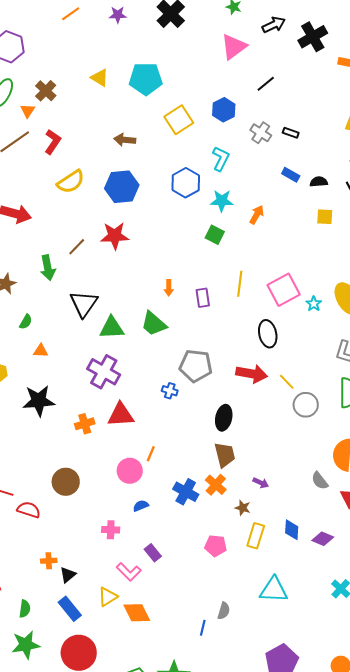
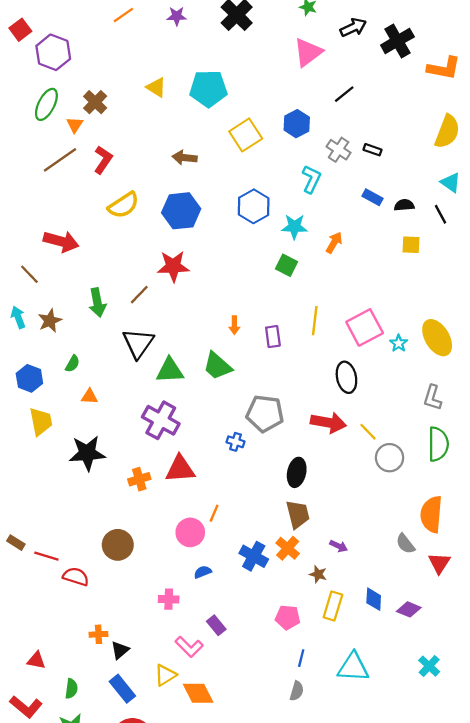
cyan L-shape: (221, 159) -> (311, 179), moved
brown line: (77, 247) -> (139, 295), moved
blue line: (203, 628) -> (301, 658), moved

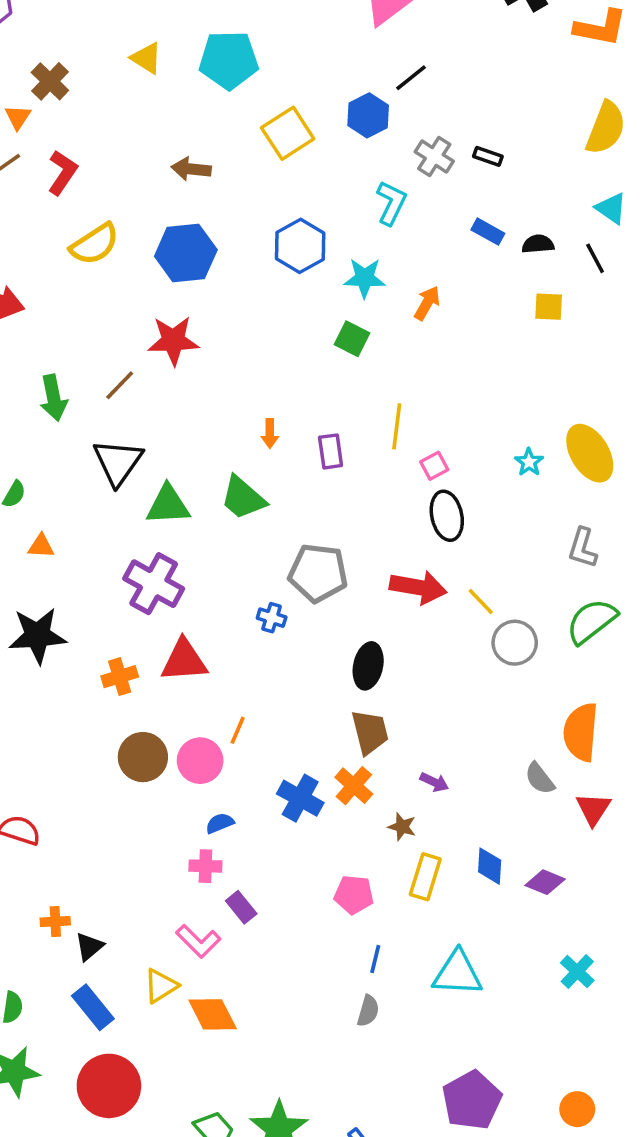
black line: (344, 94) -> (411, 78), moved
pink square: (365, 327) -> (434, 466), moved, size x0.5
green semicircle: (438, 444) -> (592, 621), turned -128
brown circle: (118, 545) -> (143, 757), moved
pink cross: (169, 599) -> (205, 866), moved

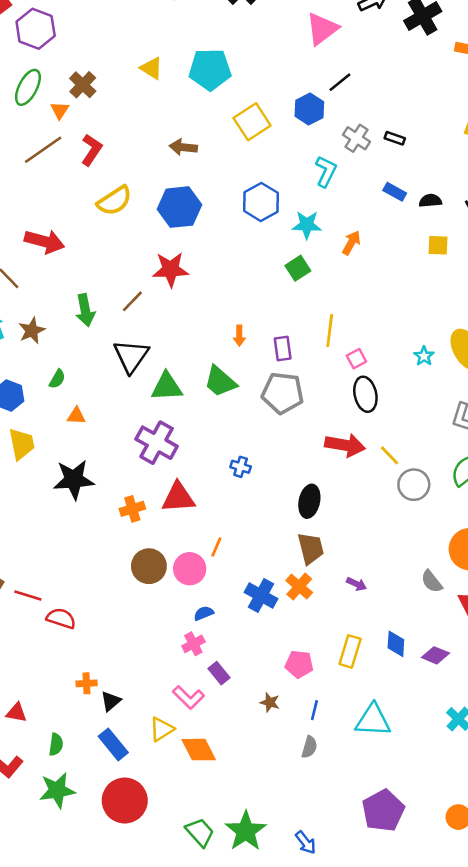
green square: (352, 339) -> (298, 268), turned 30
gray pentagon: (318, 573) -> (283, 393), moved
brown star: (402, 827) -> (270, 702), moved
pink cross: (205, 866) -> (193, 644), turned -30

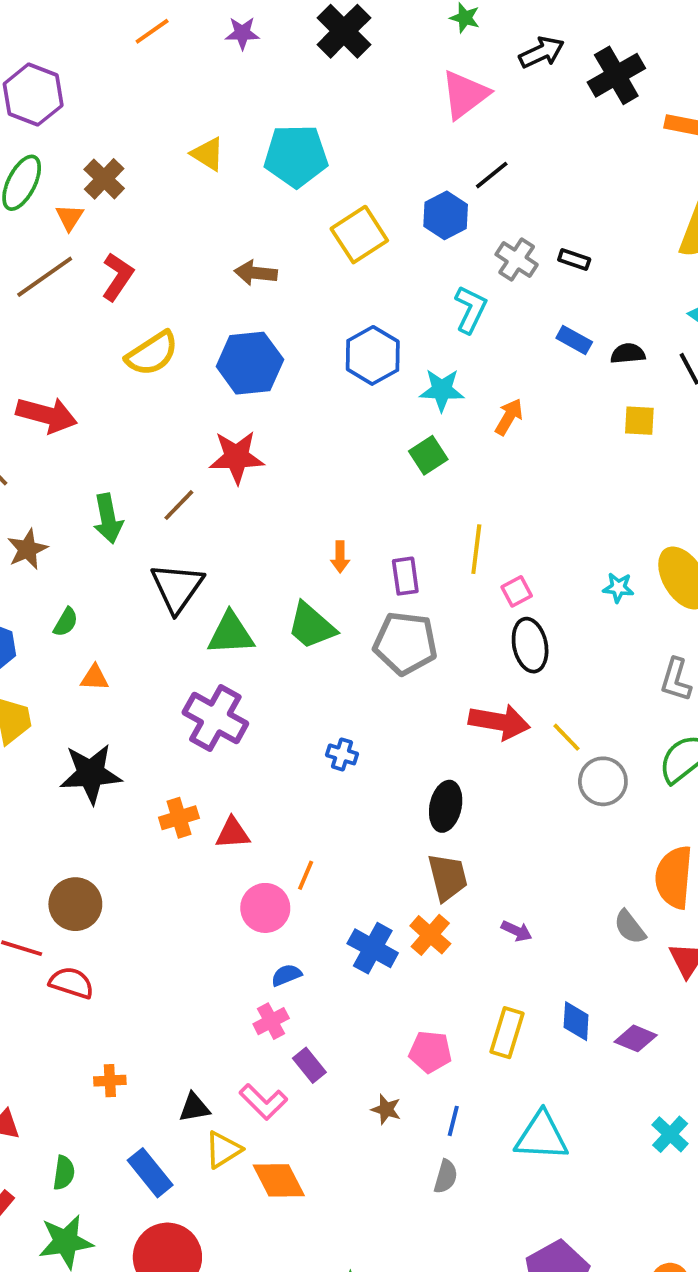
cyan star: (424, 356) -> (618, 588), turned -30
red triangle: (178, 497) -> (233, 833), moved, size x0.7
brown circle: (149, 566) -> (75, 904), moved
black triangle: (111, 701) -> (194, 1107), moved, turned 30

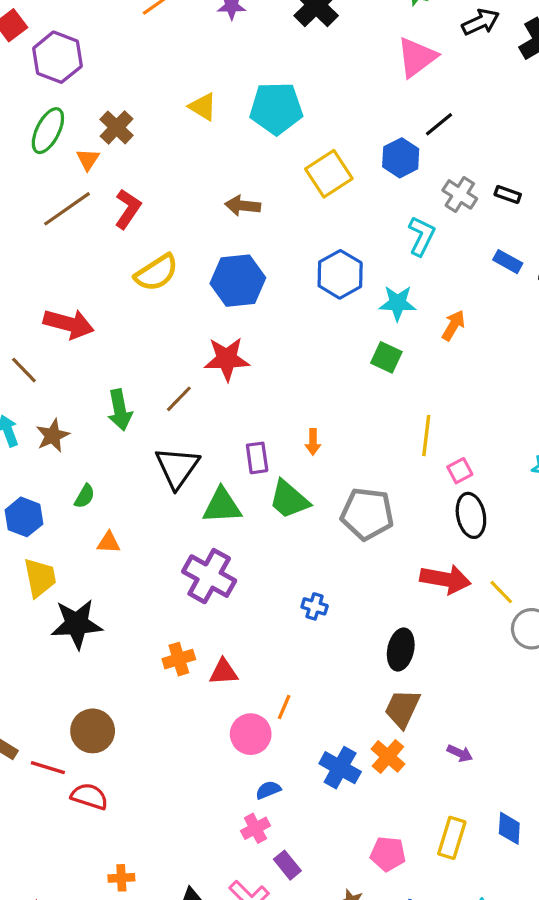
green square: (428, 455) -> (386, 357), turned -32
purple rectangle: (405, 576) -> (257, 458), moved
black star: (91, 774) -> (77, 624), moved
brown trapezoid: (448, 877) -> (402, 709), turned -141

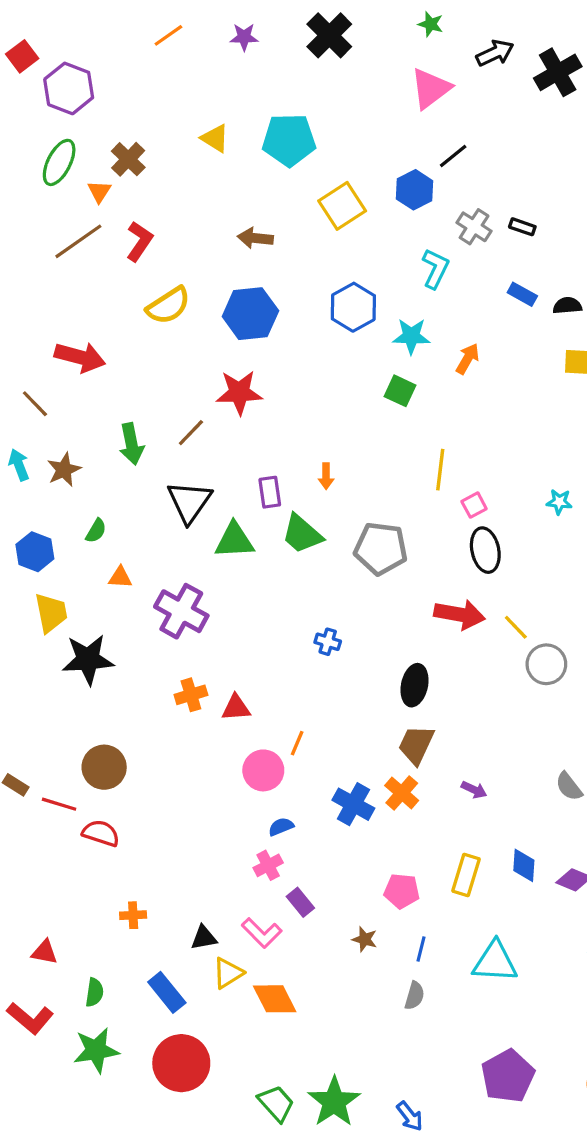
purple cross: (209, 576) -> (181, 611), moved

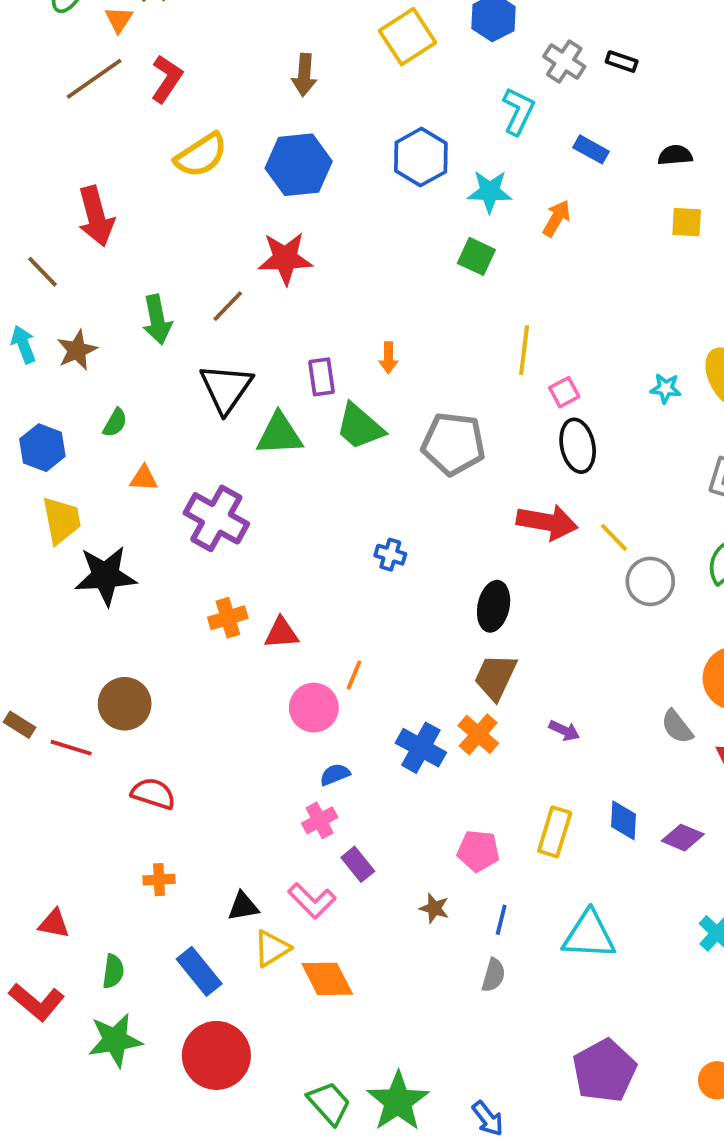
brown arrow: (255, 238) -> (304, 75), turned -92
blue rectangle: (522, 294) -> (591, 149), moved
red arrow: (80, 357) -> (96, 216), turned 60
red semicircle: (101, 833) -> (153, 794), moved

